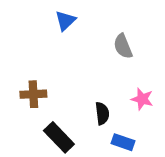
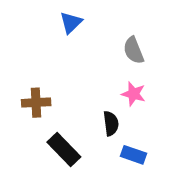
pink star: (142, 99) -> (134, 94), moved

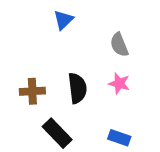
black semicircle: (111, 123) -> (77, 88), moved, size x1.4

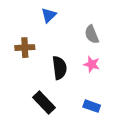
brown cross: (32, 91) -> (25, 48), moved

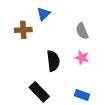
brown cross: (25, 48) -> (23, 30), moved

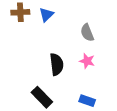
brown cross: (23, 30) -> (20, 12), moved

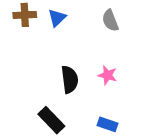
gray semicircle: (87, 33) -> (110, 21), moved

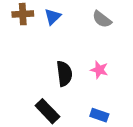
gray semicircle: (110, 21) -> (102, 19), turned -30

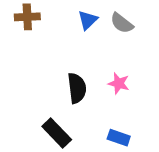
blue triangle: (53, 17) -> (88, 20), moved

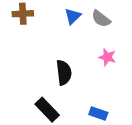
pink star: (119, 83) -> (107, 57), moved

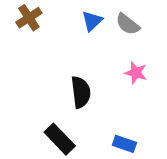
brown cross: (23, 14) -> (29, 18), turned -30

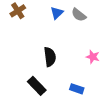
pink star: (136, 73) -> (93, 57), moved

